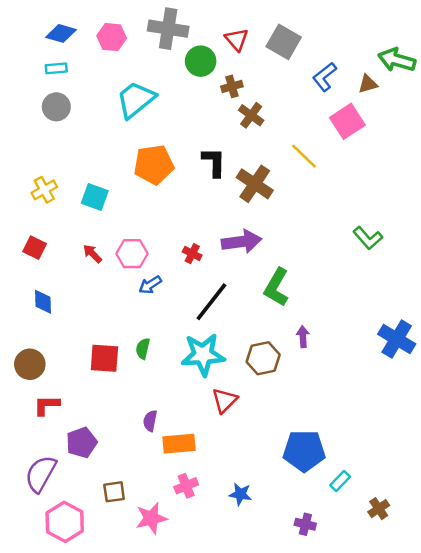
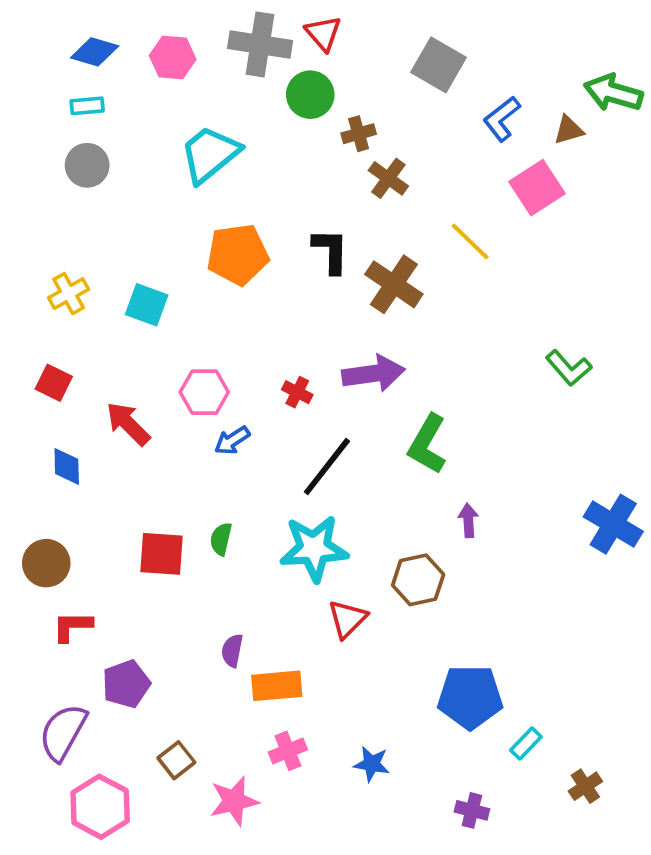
red triangle: (237, 39) -> (323, 33), moved
red arrow: (92, 254) -> (128, 424), moved, size x1.5
brown hexagon: (263, 358) -> (418, 580), moved
brown square: (114, 492) -> (176, 760), turned -30

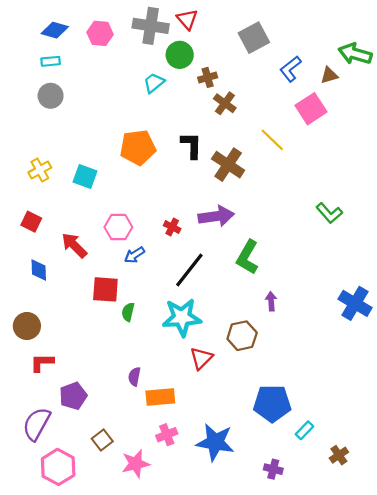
gray square: (439, 65) -> (254, 38), turned 32
cyan trapezoid: (210, 154) -> (154, 83), moved, size x0.6
red square: (162, 554) -> (105, 289), moved
blue star: (372, 764) -> (215, 442), size x1.8

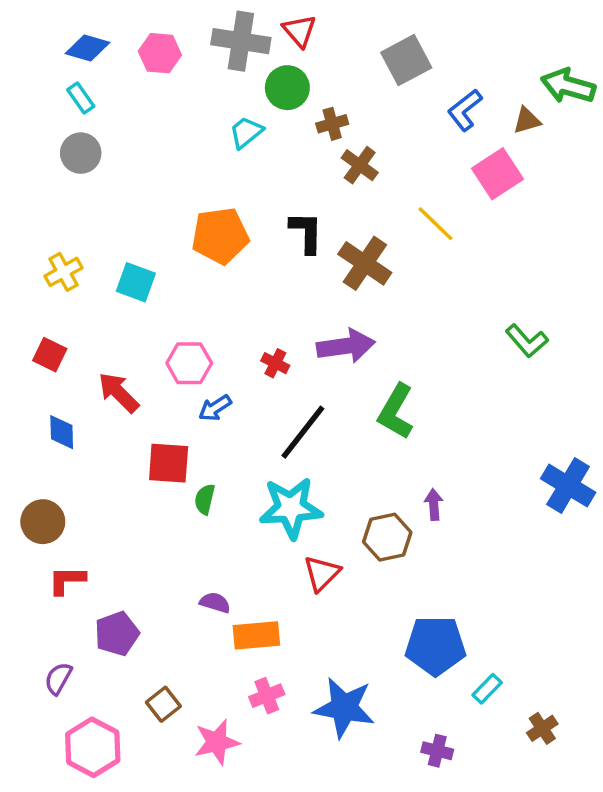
cyan rectangle: (51, 61) -> (81, 98), turned 60
purple arrow: (271, 301) -> (434, 504), moved
purple semicircle: (134, 377) -> (215, 603), turned 96
purple semicircle: (37, 424) -> (58, 678), size x0.6

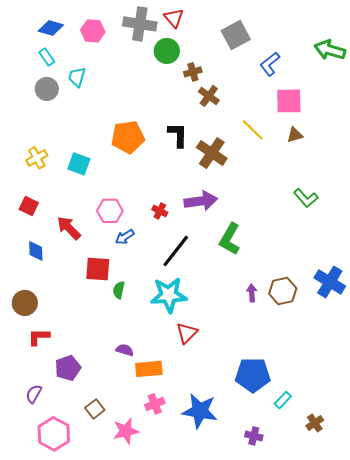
brown triangle: (527, 120) -> (295, 135), moved
cyan trapezoid: (246, 132) -> (77, 77), moved, turned -35
pink square: (497, 174) -> (289, 101), turned 32
brown hexagon: (387, 537) -> (283, 291), moved

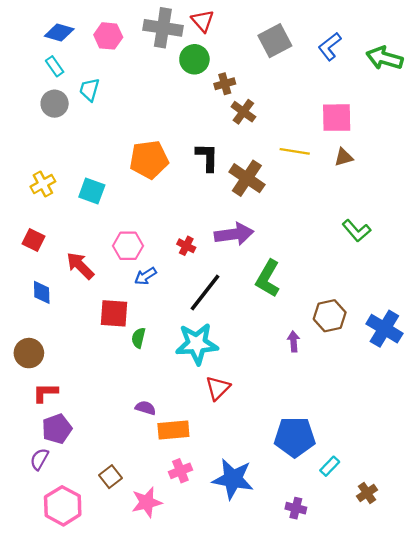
blue L-shape: (270, 64) -> (330, 46), moved
yellow line: (253, 130) -> (295, 151), turned -35
brown hexagon: (283, 291) -> (330, 316), moved
purple pentagon: (68, 368) -> (57, 429), moved

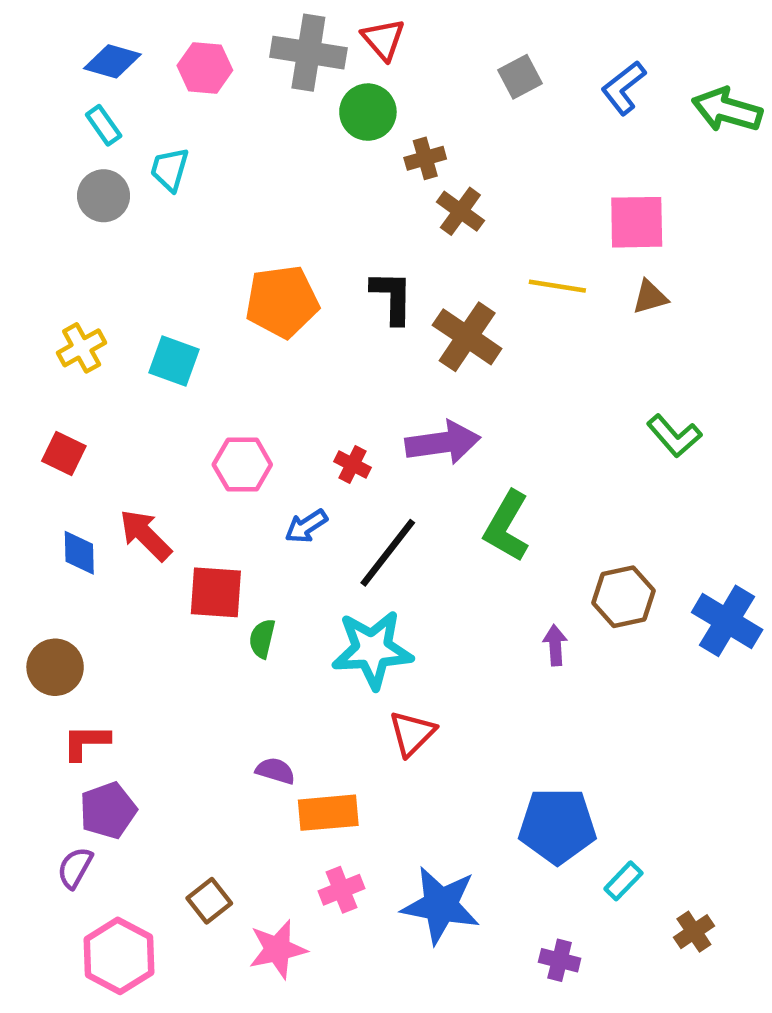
gray square: (275, 41) -> (520, 77), size x0.7
red arrow: (80, 266) -> (145, 535), moved
blue arrow: (145, 276) -> (306, 526), moved

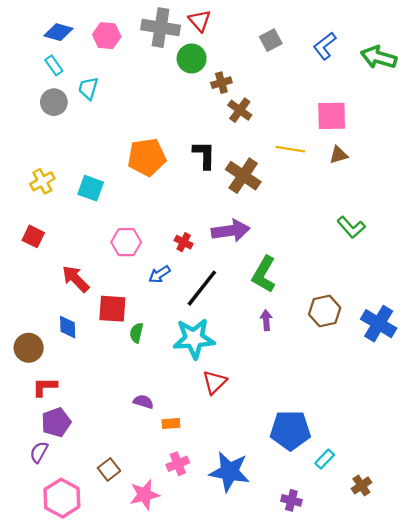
blue diamond: (79, 553) -> (68, 327), moved
purple arrow: (555, 645) -> (266, 320), moved
orange rectangle: (328, 813) -> (171, 423), size x0.6

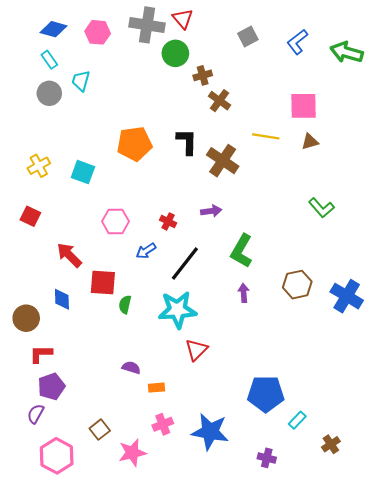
purple arrow: (231, 231) -> (211, 211), size x0.6

